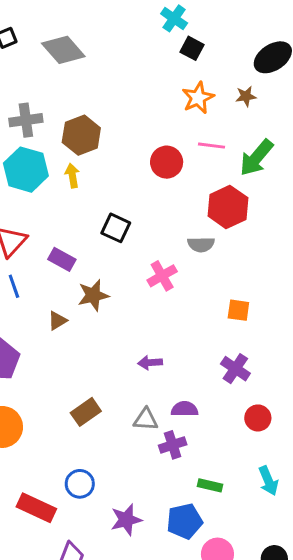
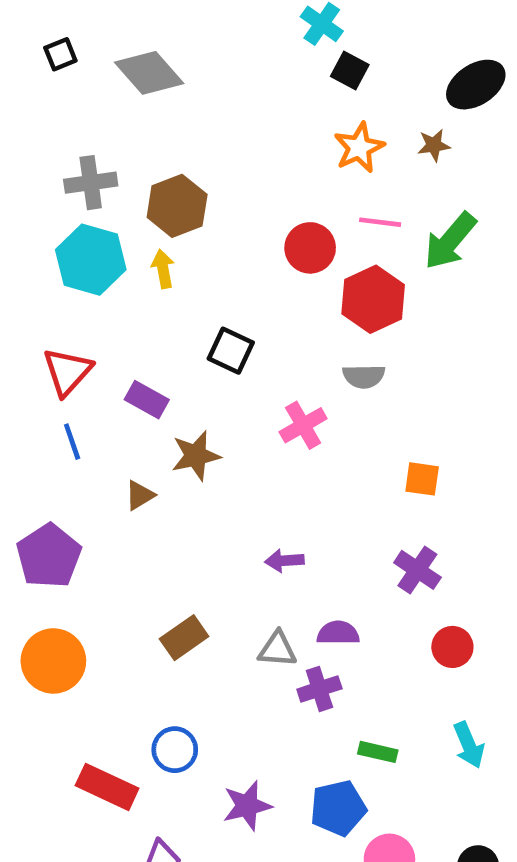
red hexagon: (228, 207) -> (373, 299), moved

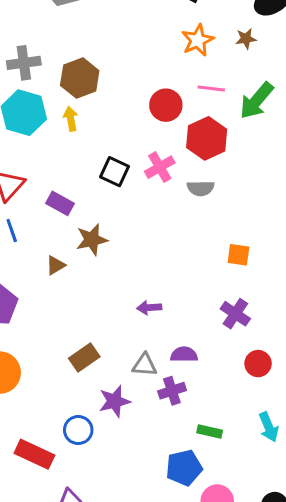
pink cross: (303, 425) -> (160, 167), moved
purple star: (247, 806) -> (114, 401), moved

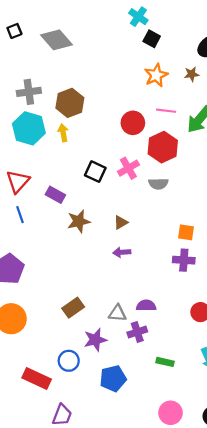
brown triangle: (56, 265) -> (121, 222), moved
purple arrow: (149, 308) -> (122, 252), moved
purple cross: (235, 314) -> (184, 260), moved, turned -30
blue pentagon: (184, 468) -> (113, 378), moved

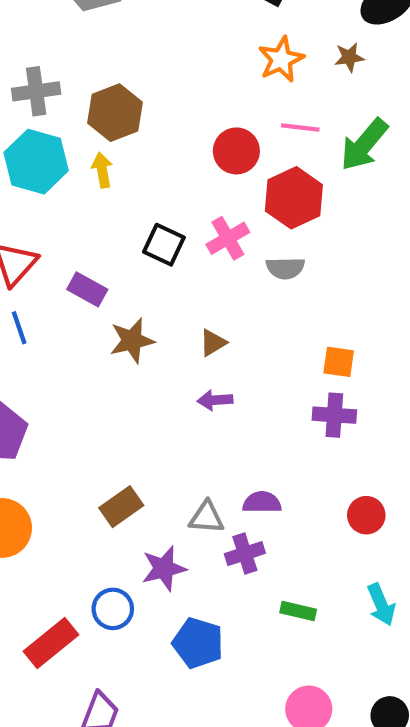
red rectangle: (37, 378) -> (51, 643), turned -64
blue pentagon: (113, 378) -> (198, 643), turned 30

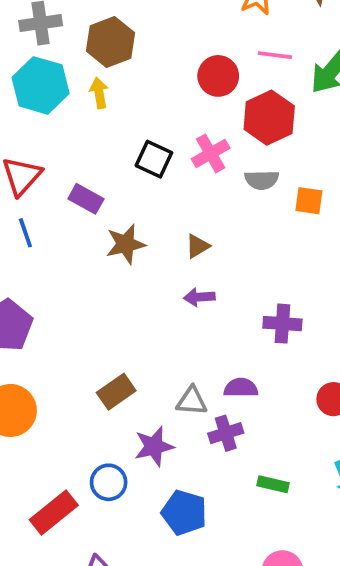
orange square: (339, 362) -> (309, 201), moved
purple cross: (334, 415) -> (282, 324), moved

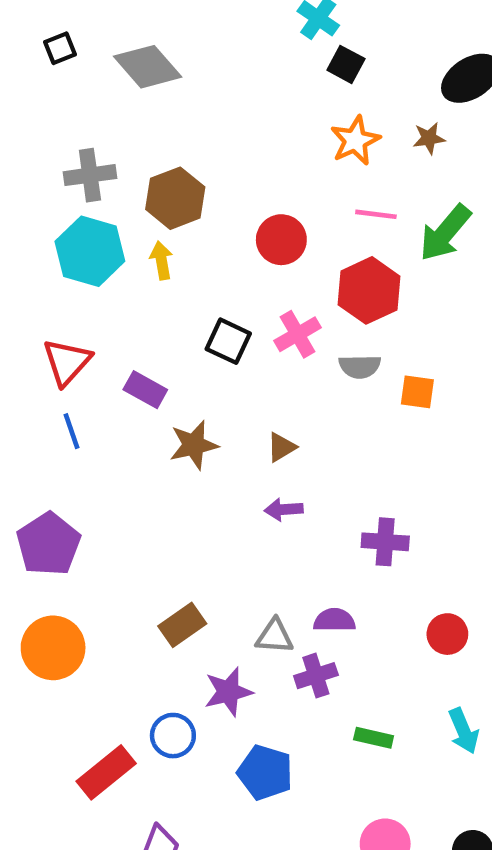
red circle: (218, 76) -> (281, 240), moved

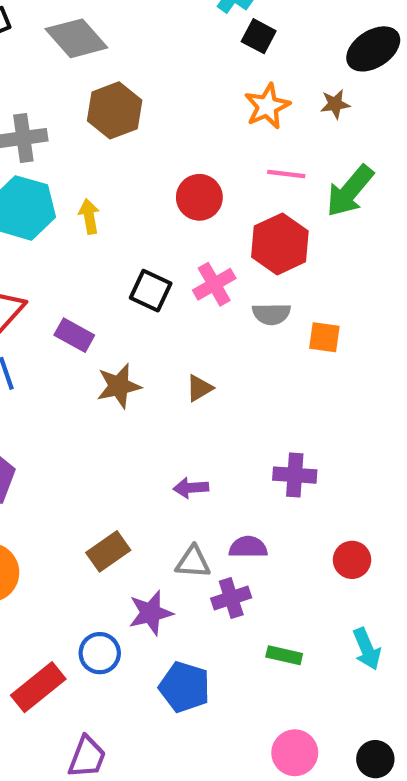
brown hexagon: (175, 198) -> (115, 110), moved
purple arrow: (284, 509) -> (191, 488), moved

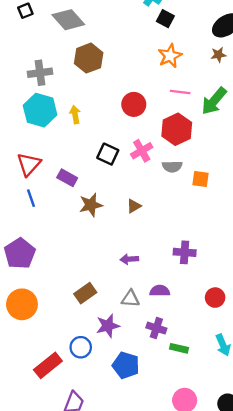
brown star: (335, 104) -> (218, 55), moved
purple cross: (231, 598) -> (156, 328), moved, turned 36

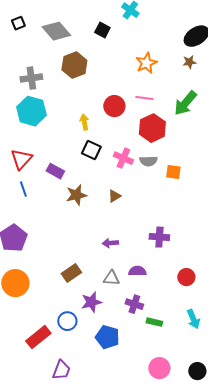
black square: (165, 19) -> (102, 30), moved
pink line: (180, 92) -> (144, 98), moved
yellow arrow: (75, 115) -> (84, 122), moved
pink cross: (142, 151) -> (123, 158), moved, turned -36

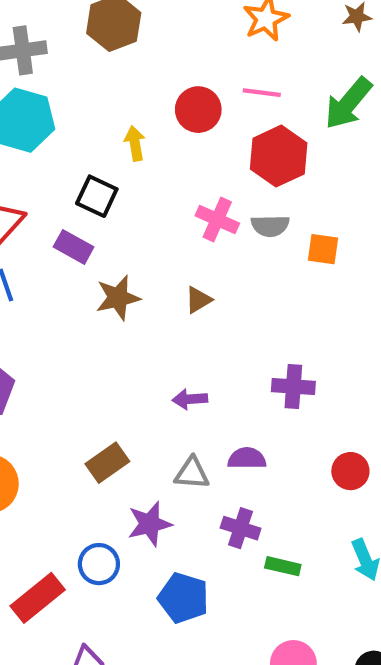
black square: (91, 150) -> (97, 196), moved

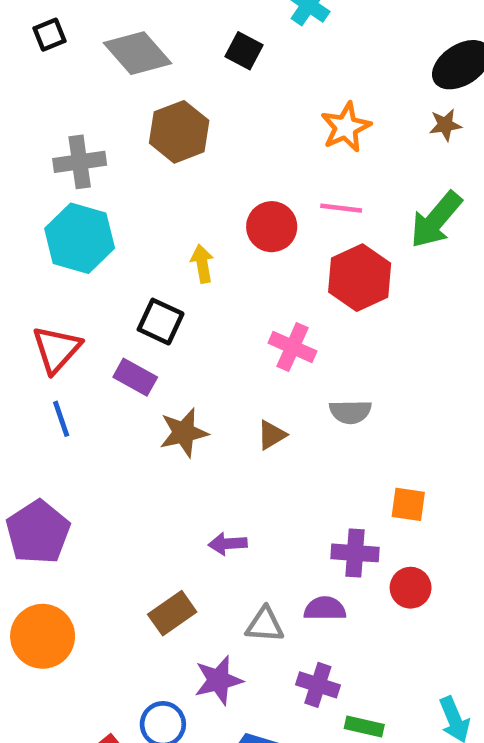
gray semicircle: (270, 226) -> (350, 412), moved
orange square: (323, 249) -> (408, 504), moved
purple cross: (293, 386) -> (355, 553), moved
purple arrow: (190, 399) -> (228, 544), moved
red circle: (350, 471) -> (411, 588), moved

